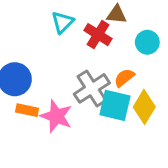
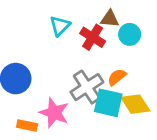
cyan circle: (147, 42) -> (130, 34), moved
yellow diamond: (144, 107) -> (135, 104), turned -64
orange rectangle: (27, 110) -> (27, 126), moved

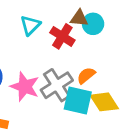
cyan circle: (130, 34) -> (93, 24), moved
pink star: (54, 113) -> (25, 87), moved

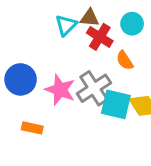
brown triangle: (79, 18) -> (89, 18), moved
orange semicircle: (86, 75) -> (125, 60), moved, turned -84

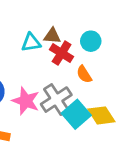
cyan triangle: (66, 25) -> (31, 42), turned 36
cyan square: (116, 104) -> (76, 114), turned 36

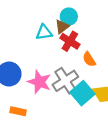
brown triangle: (52, 36) -> (62, 27), turned -42
cyan circle: (91, 41) -> (69, 17), moved

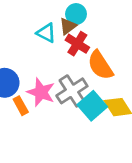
cyan triangle: (44, 32) -> (46, 33), turned 36
orange semicircle: (89, 59) -> (100, 65), size x1.6
orange rectangle: (18, 111) -> (21, 106), moved, turned 49

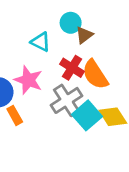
brown triangle: (68, 26) -> (84, 35), moved
red cross: (77, 44) -> (72, 68), moved
pink star: (41, 92) -> (28, 80), moved

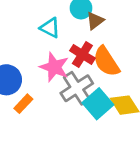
pink star: (28, 80) -> (54, 67), moved
orange rectangle: (15, 115) -> (23, 104), turned 72

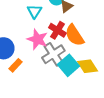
cyan triangle: (50, 28) -> (34, 11), turned 35

